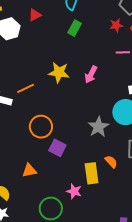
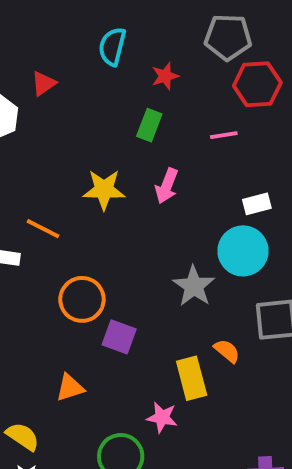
red star: (116, 25) -> (165, 76), moved
green rectangle: (75, 28) -> (149, 125), moved
orange line: (26, 88) -> (43, 229), turned 60

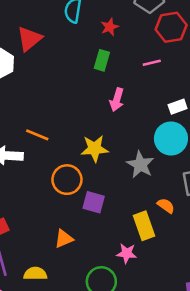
red triangle: (44, 84) -> (29, 39), size x1.5
yellow star: (104, 190) -> (95, 149), moved
yellow semicircle: (23, 437) -> (35, 274), turned -30

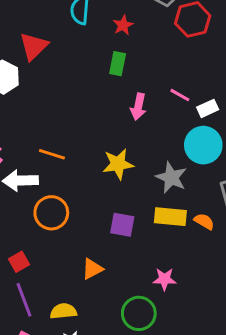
pink line: (152, 63) -> (180, 95), moved, turned 48
orange circle: (67, 180) -> (51, 213), moved
yellow rectangle: (144, 226) -> (170, 217), moved, turned -60

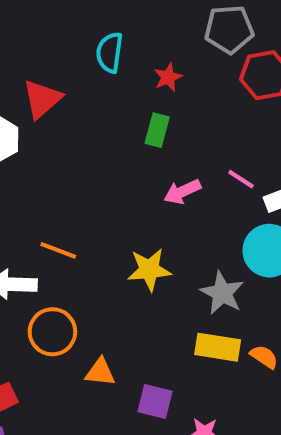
pink arrow: (138, 107) -> (182, 192), turned 50
purple square: (122, 225) -> (155, 401), moved
orange triangle: (92, 269) -> (100, 372), moved, turned 30

